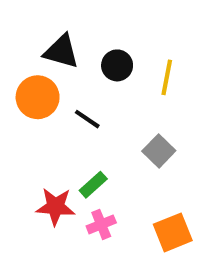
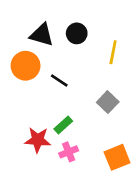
black circle: (117, 65) -> (77, 33), moved

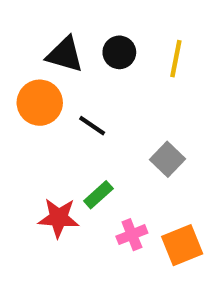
yellow line: (113, 52) -> (176, 59), moved
pink cross: (69, 152) -> (132, 235), moved

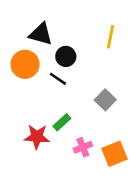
black circle: (119, 52) -> (66, 56), moved

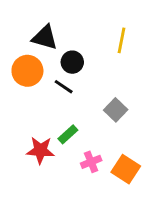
orange square: (114, 154) -> (126, 169), turned -35

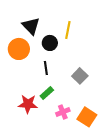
black triangle: (45, 38) -> (31, 26), turned 30
yellow line: (121, 40) -> (68, 30), moved
black line: (64, 87) -> (46, 68), moved, turned 48

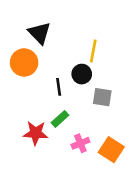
yellow line: (68, 30) -> (93, 51), moved
black circle: (50, 43) -> (82, 74), moved
gray square: (80, 76) -> (102, 97), turned -35

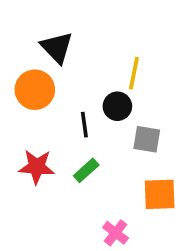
red star: (36, 133) -> (37, 167), moved
pink cross: (80, 143) -> (116, 233), moved, turned -30
orange square: (111, 150) -> (160, 194), moved, turned -35

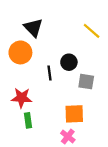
yellow line: (134, 73) -> (92, 31), moved, turned -60
green rectangle: (86, 170) -> (28, 120), moved, turned -56
orange square: (160, 194) -> (74, 114), moved

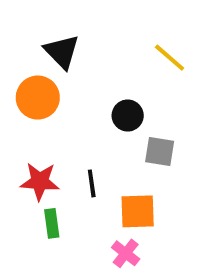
black line: (50, 73) -> (92, 183), moved

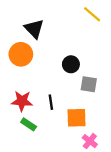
yellow line: (170, 58) -> (92, 14), moved
green rectangle: (52, 223) -> (29, 124), turned -48
pink cross: (126, 253) -> (90, 141), moved

